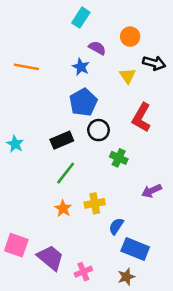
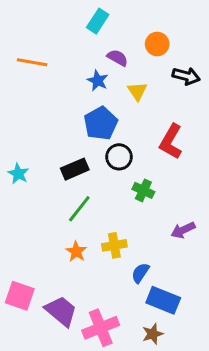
orange line: (26, 67) -> (32, 62), moved
yellow triangle: (128, 76) -> (137, 91), moved
pink cross: (83, 272) -> (101, 328), size x1.6

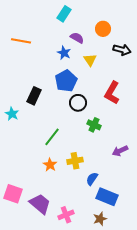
black rectangle: (75, 169) -> (34, 96), moved, turned -42
pink cross: (101, 328) -> (66, 215), size x0.7

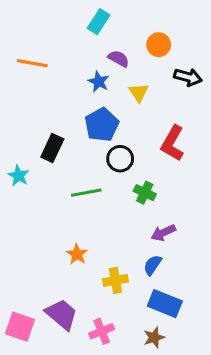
green line: (52, 137) -> (86, 193), moved, turned 42
purple arrow: (120, 151) -> (163, 233), moved
yellow cross: (75, 161) -> (116, 280), moved
blue semicircle: (92, 179) -> (152, 265), moved
pink square: (13, 194) -> (20, 327), moved

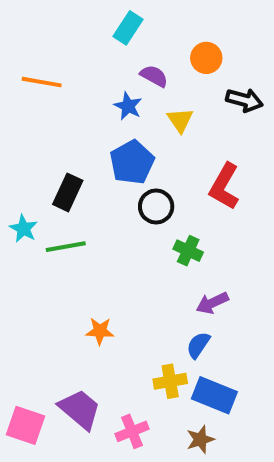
green line: (86, 193) -> (66, 247), moved
orange star: (77, 254) -> (100, 331), turned -30
yellow cross: (116, 280) -> (170, 381), moved

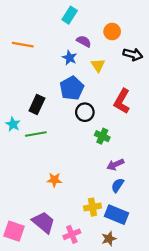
blue semicircle: (198, 345) -> (118, 185), moved

